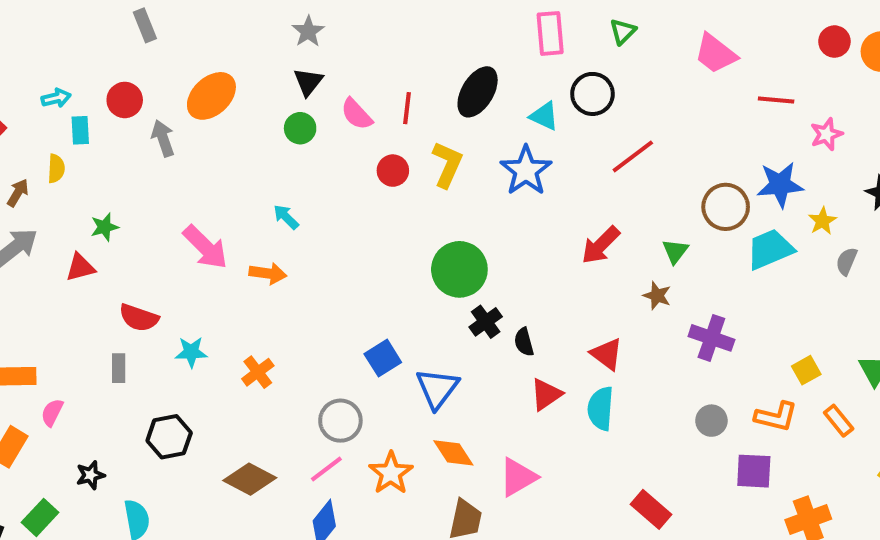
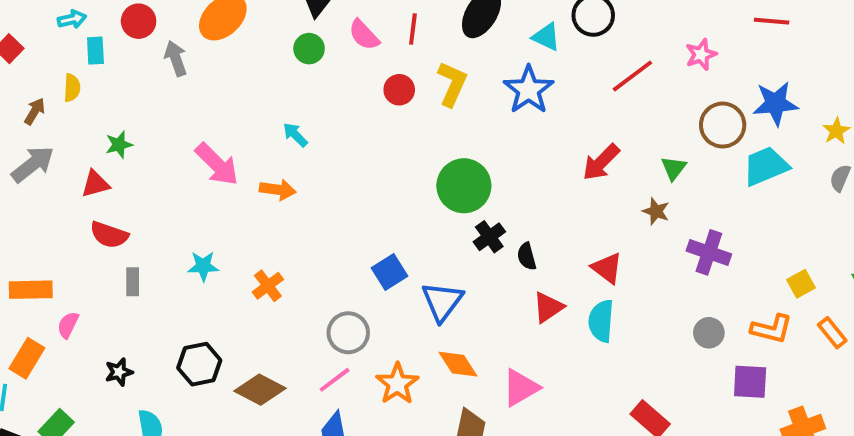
pink star: (826, 134) -> (701, 54), moved
yellow star: (822, 221) -> (836, 131), moved
red semicircle: (139, 318) -> (109, 235), moved
black hexagon: (169, 437) -> (199, 364), moved
black star: (90, 475) -> (119, 372), moved

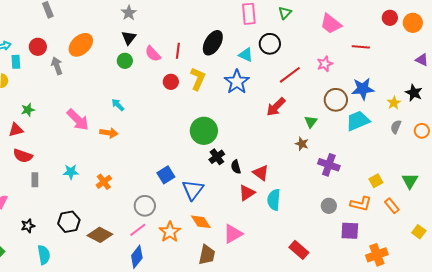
red arrow: (601, 162) -> (276, 107), moved
red triangle: (607, 268) -> (261, 173), moved

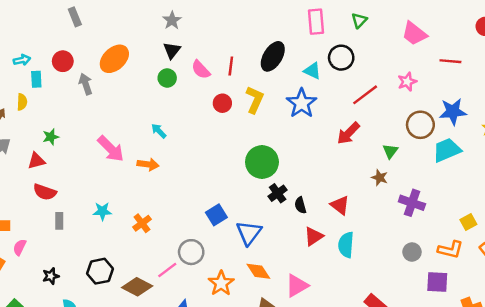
red triangle: (261, 173) -> (340, 205), moved
pink line: (138, 230) -> (167, 270), moved

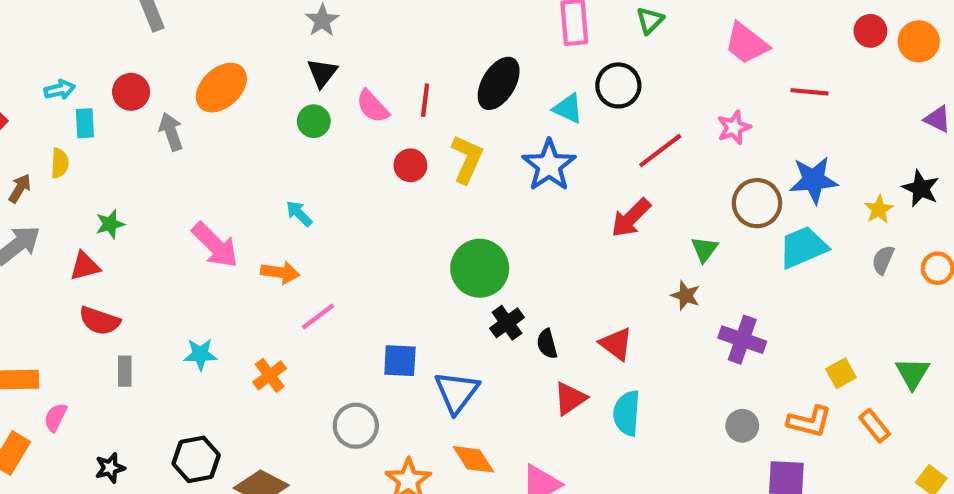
blue square: (216, 215) -> (400, 361), turned 35
pink line: (167, 270) -> (318, 317), moved

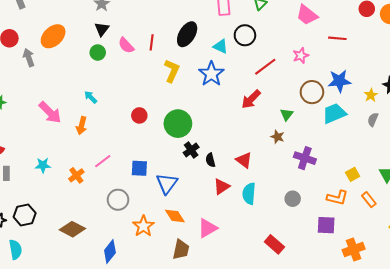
red circle: (410, 165) -> (139, 115), moved
orange arrow: (280, 272) -> (81, 126), turned 96
pink line: (318, 317) -> (103, 161), moved
gray circle: (742, 426) -> (293, 199), moved
black hexagon: (196, 459) -> (25, 215), moved

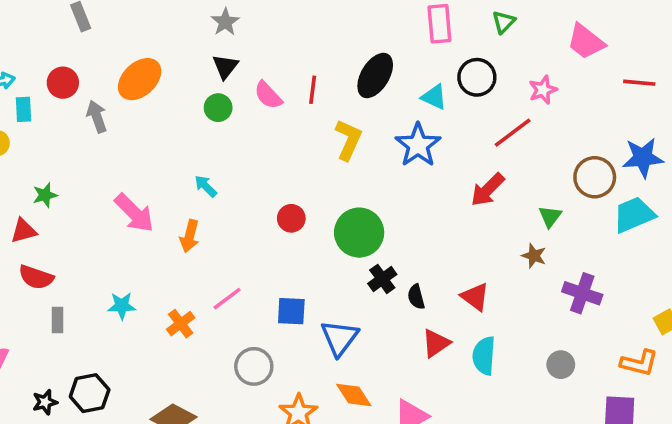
pink star: (301, 56) -> (543, 90), moved

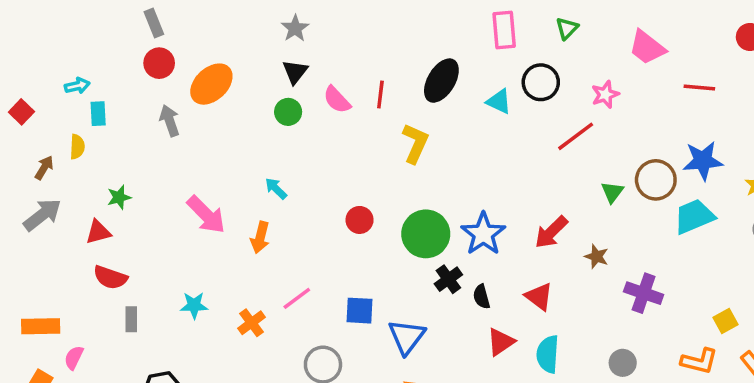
red circle: (63, 83) -> (159, 63), moved
blue star: (418, 145) -> (483, 234), moved
red arrow: (488, 190) -> (551, 232), moved
green triangle: (550, 216) -> (612, 192), moved

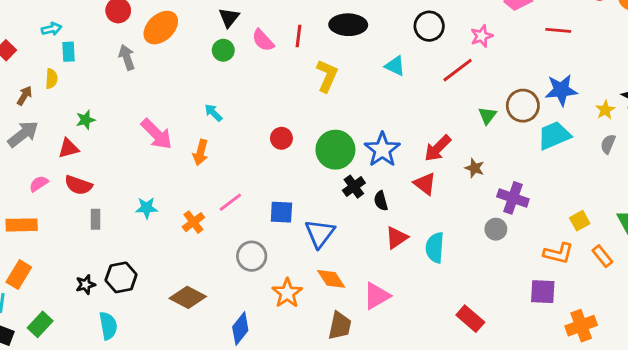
black ellipse: (441, 81) -> (348, 25), turned 60
cyan triangle: (499, 101) -> (395, 66), moved
red triangle: (539, 297) -> (425, 184), moved
pink semicircle: (74, 358) -> (39, 184), moved, turned 30
gray circle: (623, 363) -> (496, 229), moved

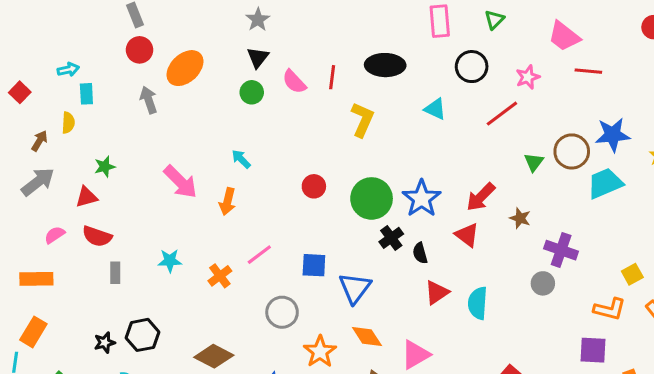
red line: (558, 30) -> (588, 71), moved

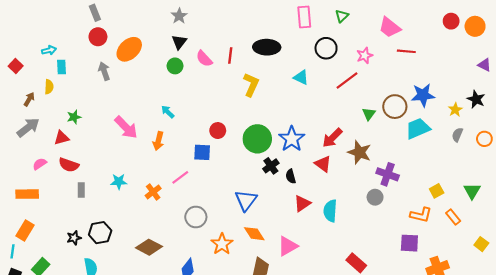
brown star: (520, 218) -> (359, 152), size x1.6
blue square: (314, 265) -> (202, 152), moved

